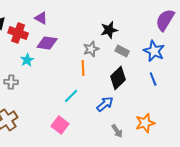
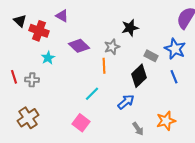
purple diamond: (47, 43) -> (79, 46), moved, turned 35
gray rectangle: (122, 51) -> (151, 56), moved

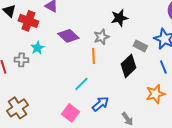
gray cross: (32, 80) -> (21, 60), moved
blue arrow: (126, 102) -> (100, 104), moved
orange star: (166, 121) -> (155, 94), moved

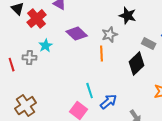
black star: (119, 18) -> (128, 16), turned 30
red cross: (28, 21) -> (37, 19), turned 30
cyan line: (81, 84) -> (90, 91), moved, turned -63

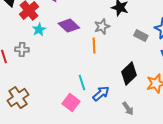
cyan star: (46, 46) -> (39, 30), moved
black diamond: (137, 64) -> (129, 74), moved

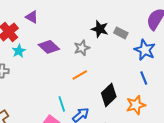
gray rectangle: (141, 36) -> (121, 33), moved
orange line: (94, 46) -> (80, 75), moved, turned 63

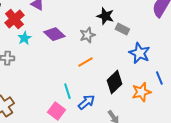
gray rectangle: (121, 33) -> (122, 29), moved
blue star: (145, 50) -> (139, 53), moved
blue line: (144, 78) -> (159, 78), moved

